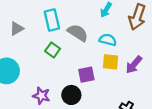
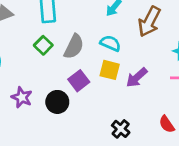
gray semicircle: (78, 33) -> (74, 47), moved, turned 75
purple square: (86, 75) -> (79, 81), turned -35

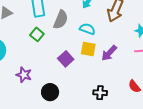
gray semicircle: (74, 47) -> (61, 20), moved
black circle: (57, 102) -> (50, 92), moved
black cross: (121, 129) -> (100, 93), turned -32

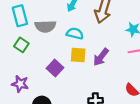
gray semicircle: (61, 20) -> (45, 26), turned 72
purple star: (24, 75) -> (20, 84), moved

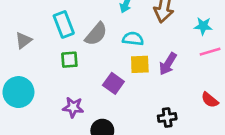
gray semicircle: (45, 26) -> (96, 34), turned -42
green square: (21, 45) -> (69, 60), turned -32

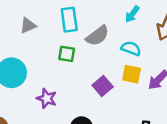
purple star: (73, 107) -> (47, 98), moved

